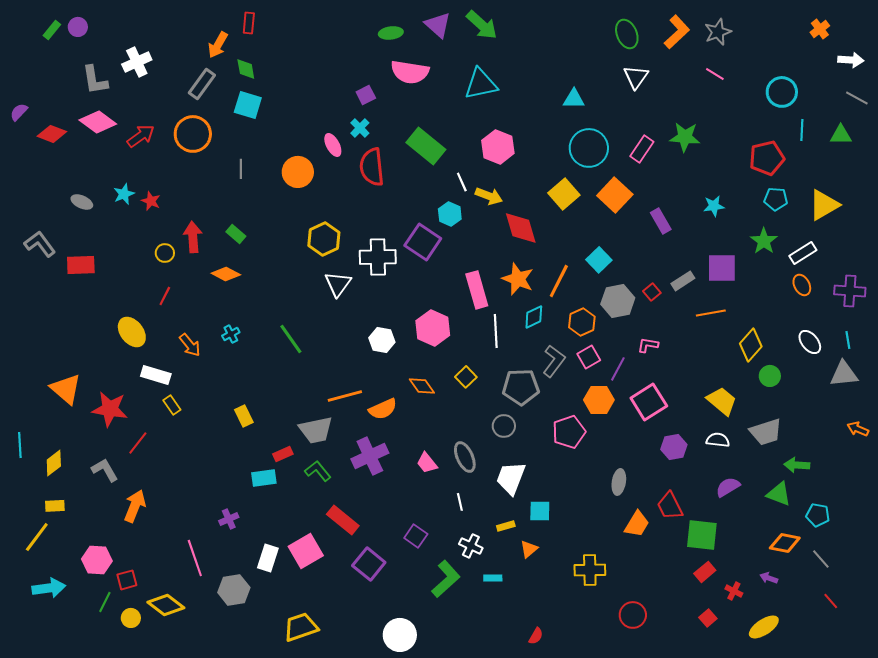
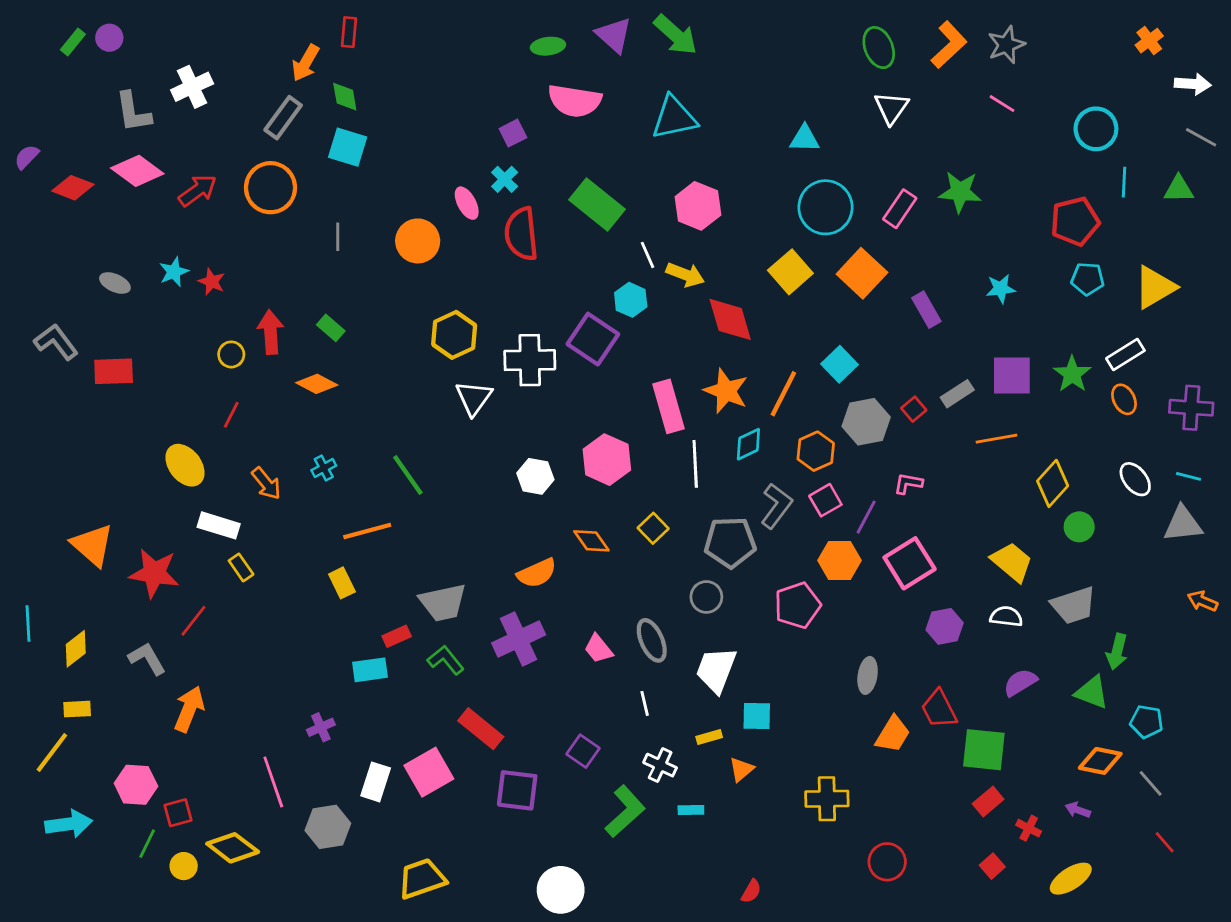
green star: (764, 241) -> (1072, 374), moved
cyan line: (848, 340) -> (1188, 476), turned -66
orange line: (345, 396) -> (367, 531), moved
green arrow: (797, 465) -> (1117, 652), turned -80
purple square: (369, 564) -> (517, 790), turned -32

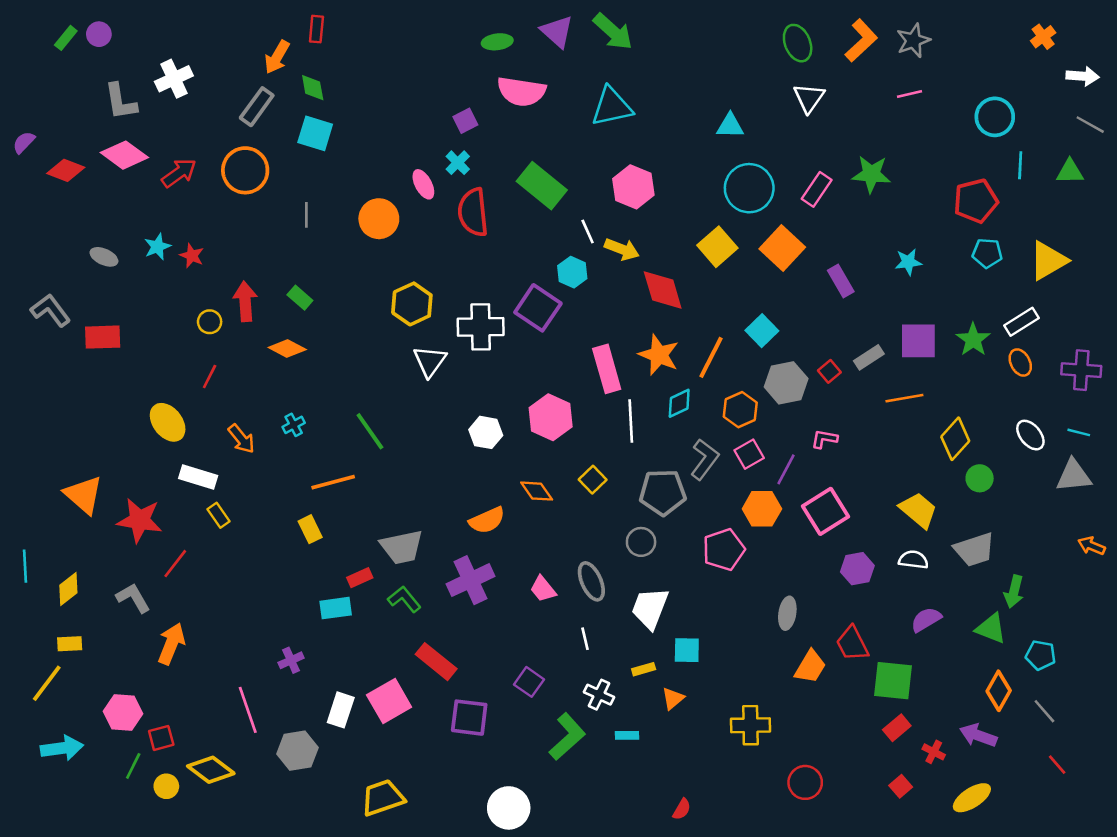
pink line: (1002, 104) -> (910, 94), turned -45
orange diamond: (1100, 761) -> (999, 691), turned -72
purple arrow: (1078, 810) -> (978, 735), size x1.6

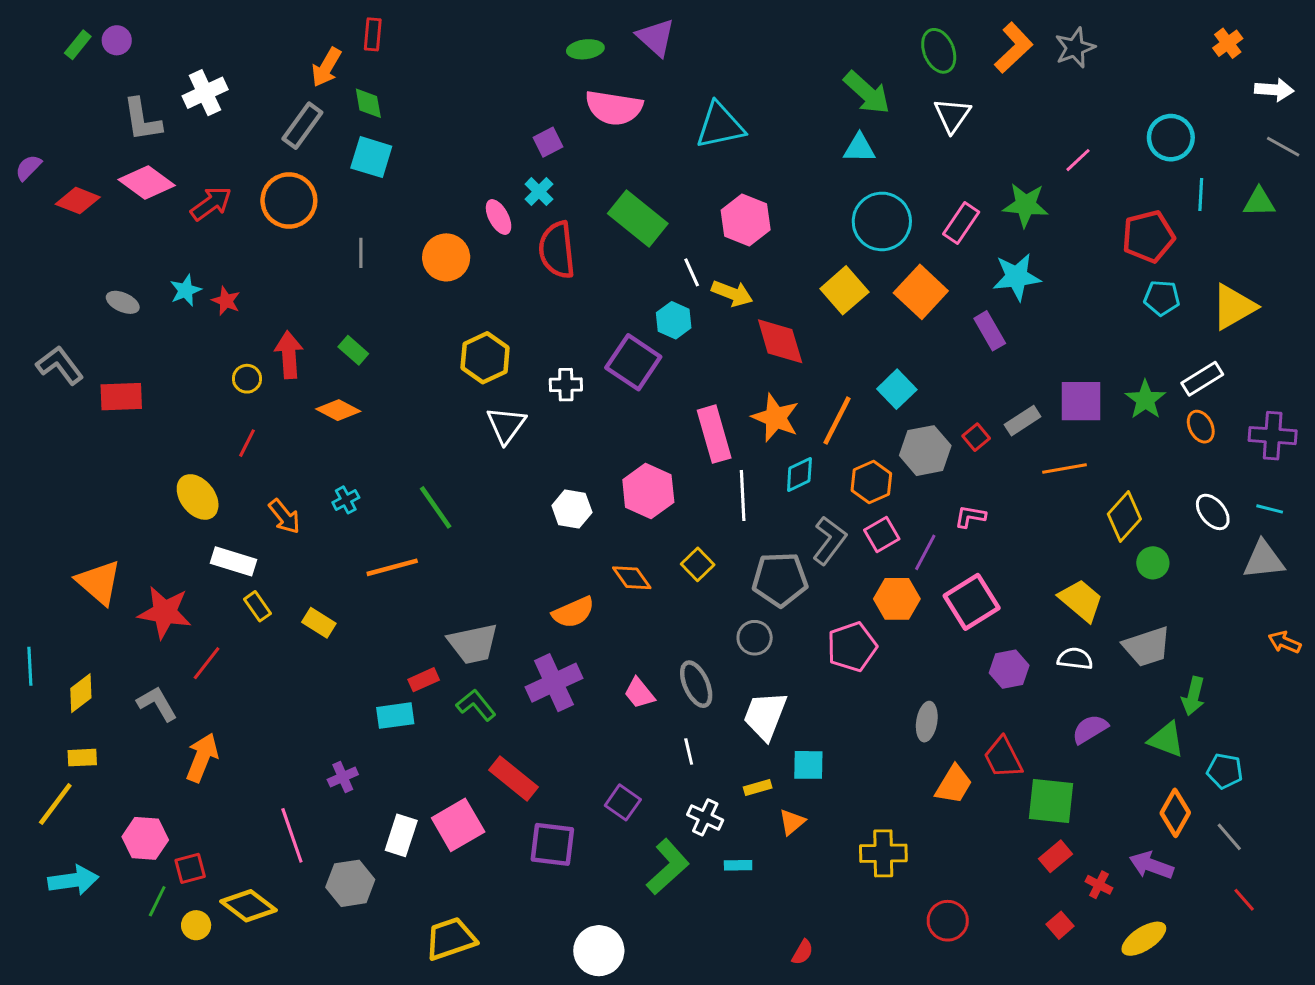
green arrow: (613, 32) -> (867, 93), moved
pink line: (910, 94) -> (1078, 160), moved, turned -30
cyan star: (908, 262) -> (1017, 277), moved, size x1.5
white cross: (481, 327) -> (566, 385), size x0.6
yellow rectangle: (310, 529) -> (319, 623), moved, turned -32

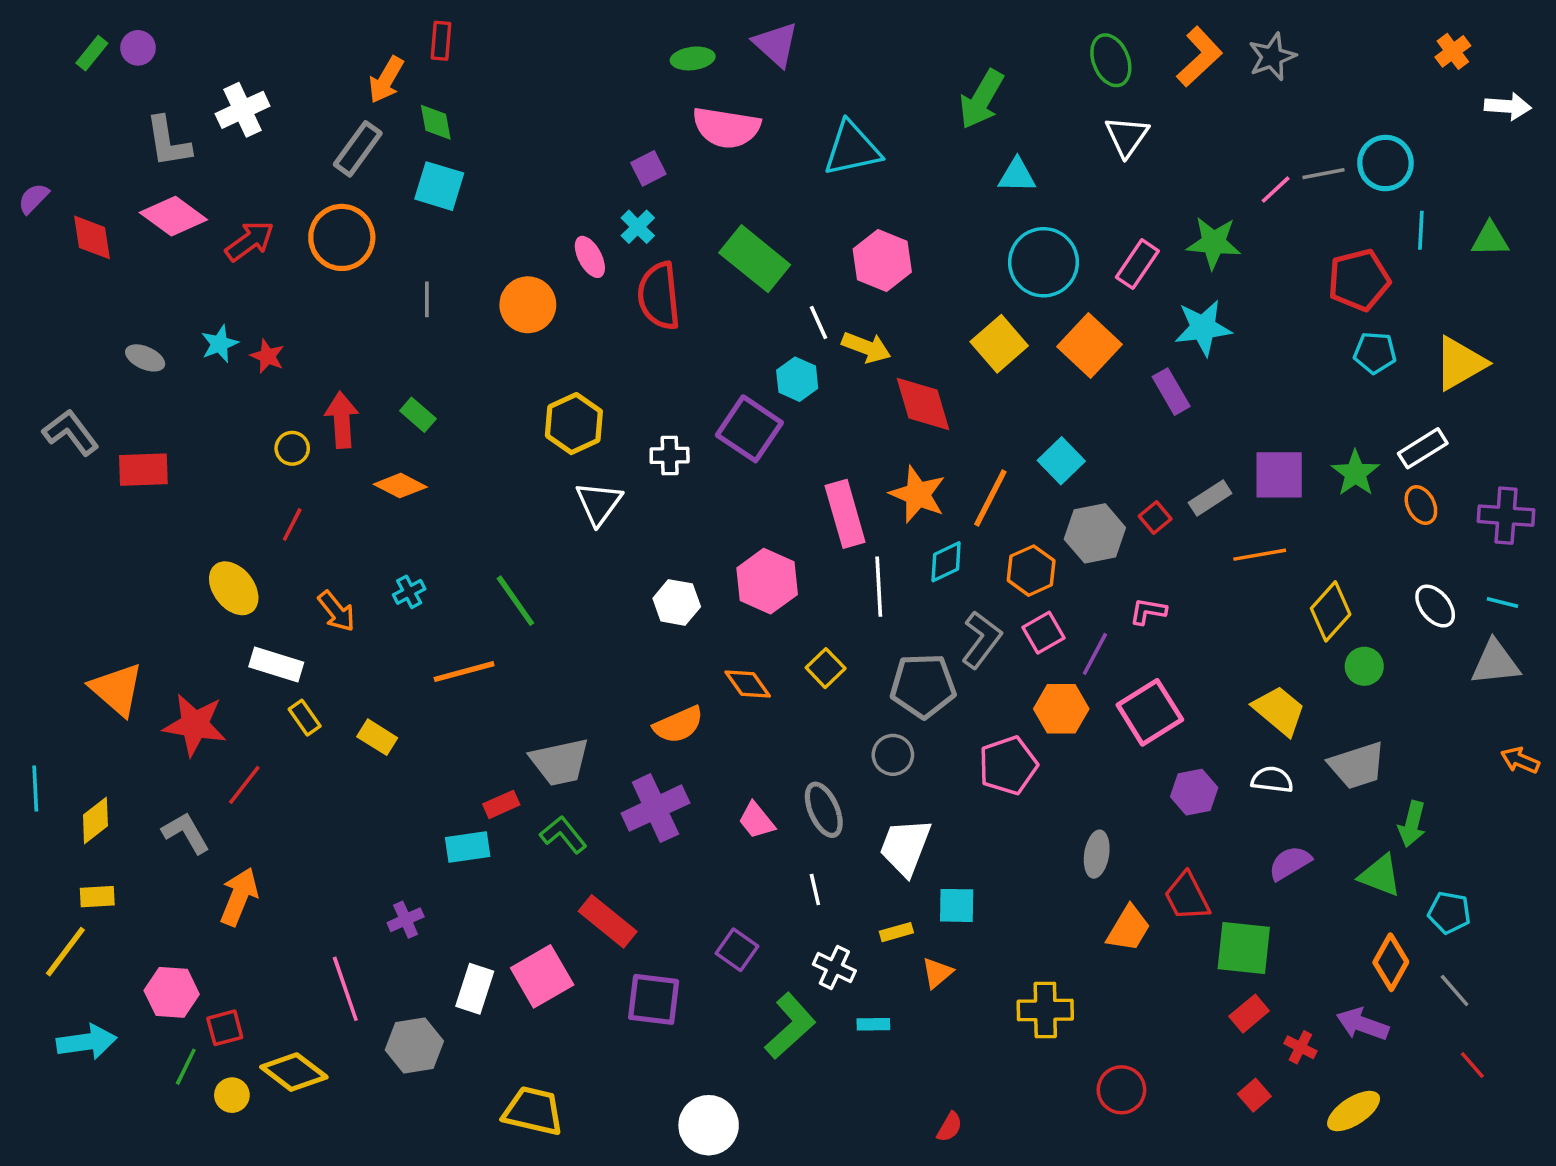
green arrow: (867, 93) -> (981, 99), moved, turned 78
gray line: (1283, 147) -> (1323, 174), moved, turned -40
red diamond: (78, 201) -> (92, 237), turned 60
yellow trapezoid: (451, 939) -> (533, 1111), turned 32

